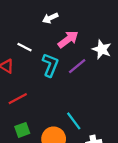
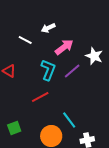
white line: (24, 47) -> (25, 40), moved
red line: (18, 99) -> (40, 97), moved
green square: (22, 130) -> (14, 128), moved

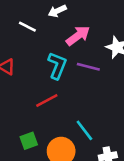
purple line: (72, 71) -> (88, 67), turned 54
green square: (14, 128) -> (29, 141), moved

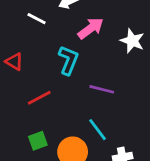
purple line: (88, 67) -> (102, 89), moved
red line: (47, 101) -> (39, 98), moved

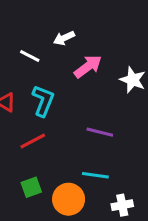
cyan L-shape: (68, 60) -> (43, 101), moved
cyan line: (98, 130) -> (95, 175), turned -45

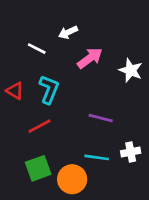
green square: (31, 187) -> (38, 168), size x1.4
white cross: (122, 205) -> (131, 152), moved

